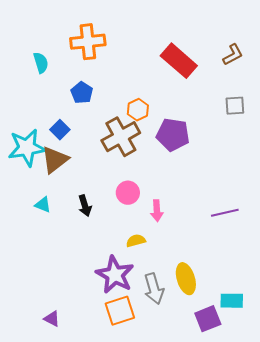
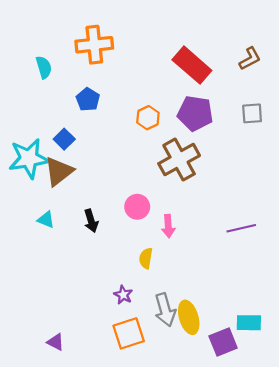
purple pentagon: (173, 135) -> (195, 113), moved
brown cross: (121, 137) -> (179, 160), moved
yellow semicircle: (136, 241) -> (146, 258), turned -66
purple star: (115, 275) -> (123, 295), size x0.5
yellow ellipse: (186, 279) -> (189, 317), moved

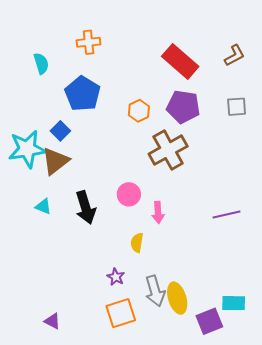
orange cross: (94, 45) -> (89, 42), size x0.7
blue pentagon: (88, 99) -> (83, 94), size x1.6
black arrow: (91, 221) -> (86, 207), size x1.5

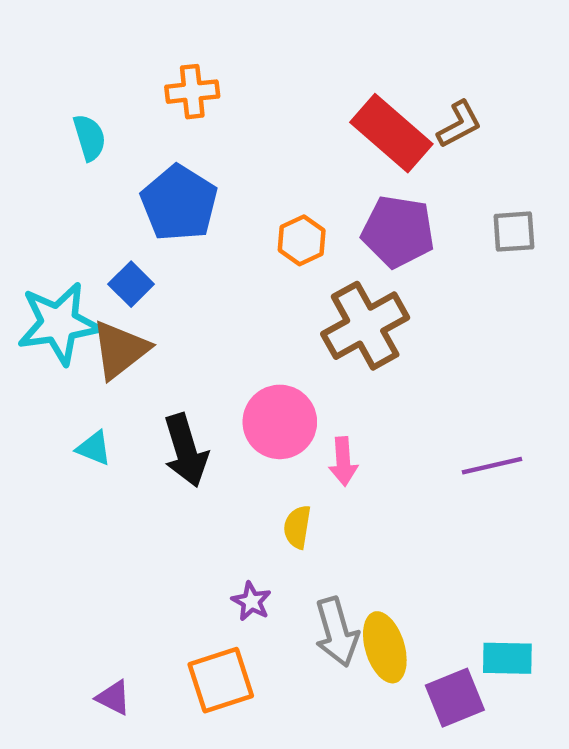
brown L-shape: (235, 55) -> (459, 124), moved
pink circle: (129, 194) -> (280, 422), size x1.4
orange square: (121, 313) -> (221, 680), moved

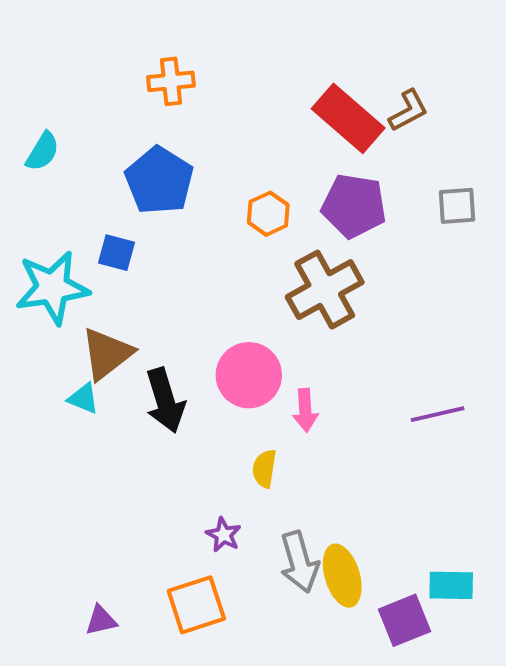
cyan semicircle: (89, 137) -> (43, 151), moved, turned 48
blue square: (131, 284) -> (117, 253), turned -30
brown triangle: (120, 350) -> (107, 354), moved
purple triangle: (113, 698) -> (101, 620), turned -40

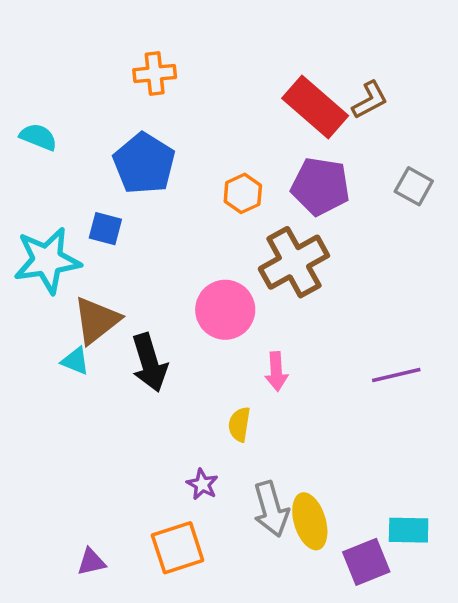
cyan semicircle: (43, 151) -> (38, 137), turned -99
gray square: (457, 206) -> (414, 186), turned 33
pink circle: (249, 375) -> (225, 310), moved

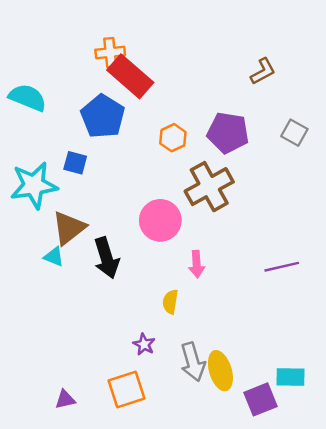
red rectangle: (315, 107) -> (130, 76), moved
cyan semicircle: (38, 137) -> (28, 98), size x1.4

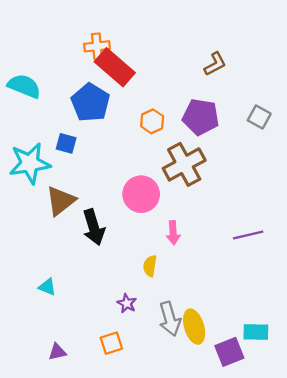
brown L-shape: (263, 71) -> (215, 64), moved
cyan triangle: (54, 257) -> (47, 287), moved
orange square: (126, 389) -> (111, 343), size x0.7

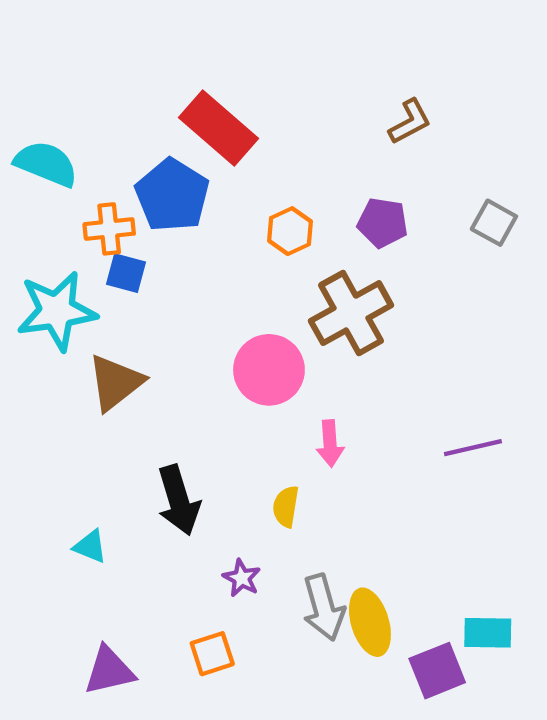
orange cross: (97, 46) -> (109, 229), moved
purple pentagon: (201, 117) -> (383, 223), size x0.7
black arrow: (94, 227) -> (179, 500), moved
purple triangle: (57, 352) -> (109, 671), size x1.5

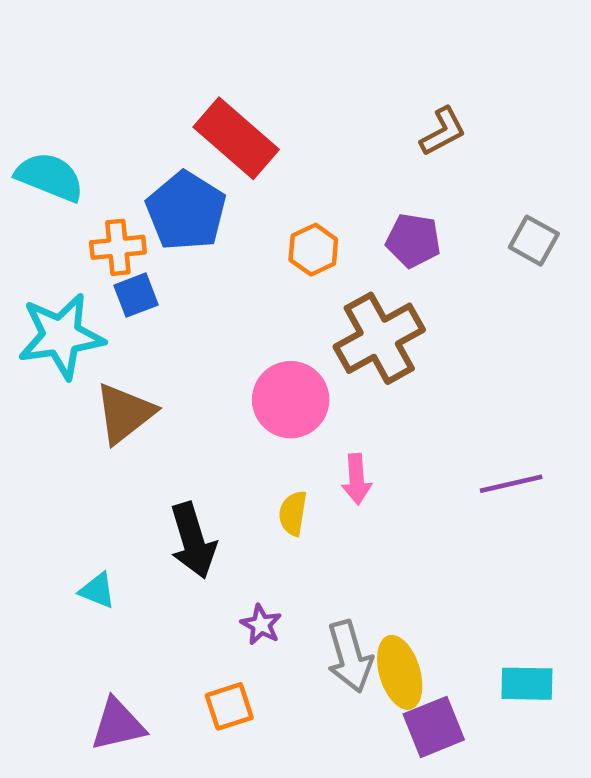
blue square: (126, 273) -> (136, 295), turned -36
yellow semicircle: (286, 507) -> (293, 513), moved
purple square: (437, 671) -> (434, 727), moved

